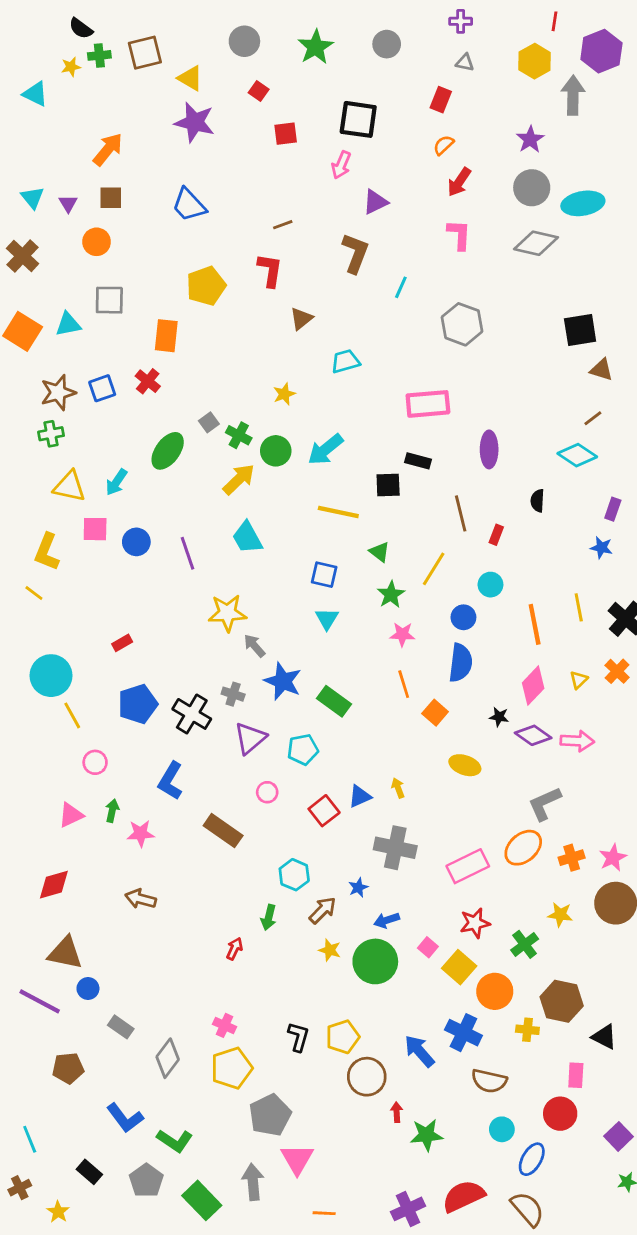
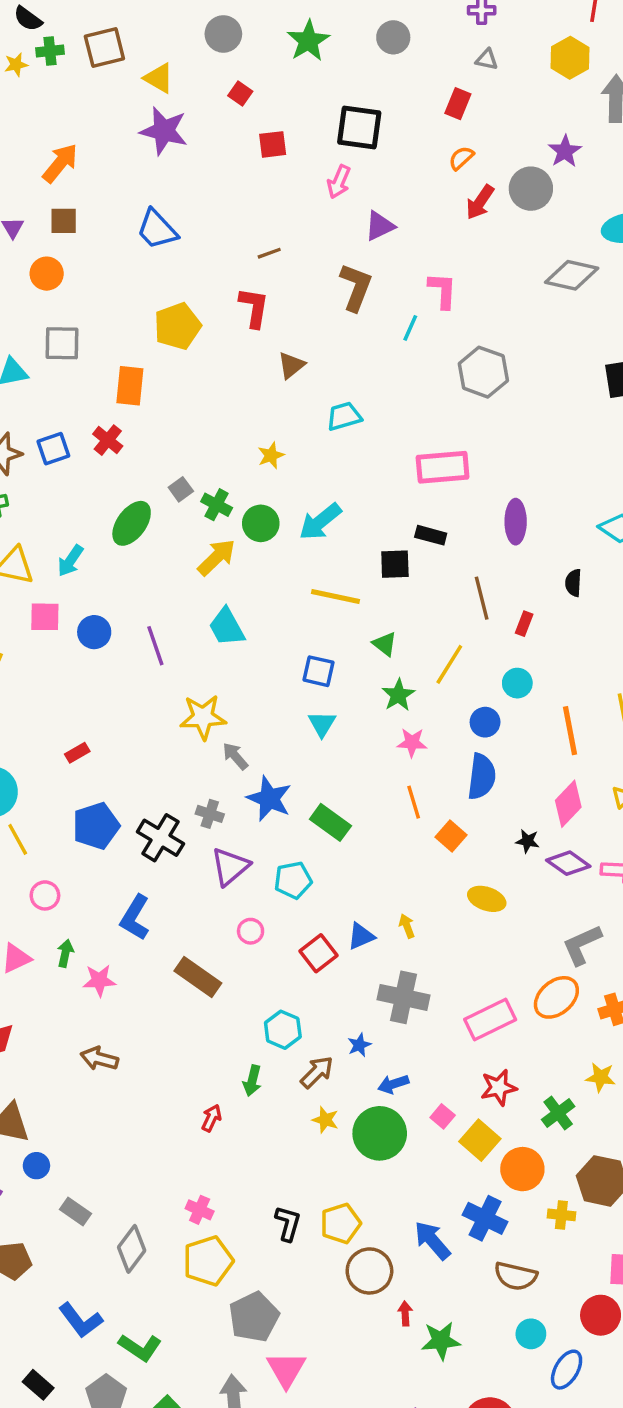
gray circle: (532, 188) -> (531, 189), moved
pink L-shape: (459, 235) -> (443, 291), moved

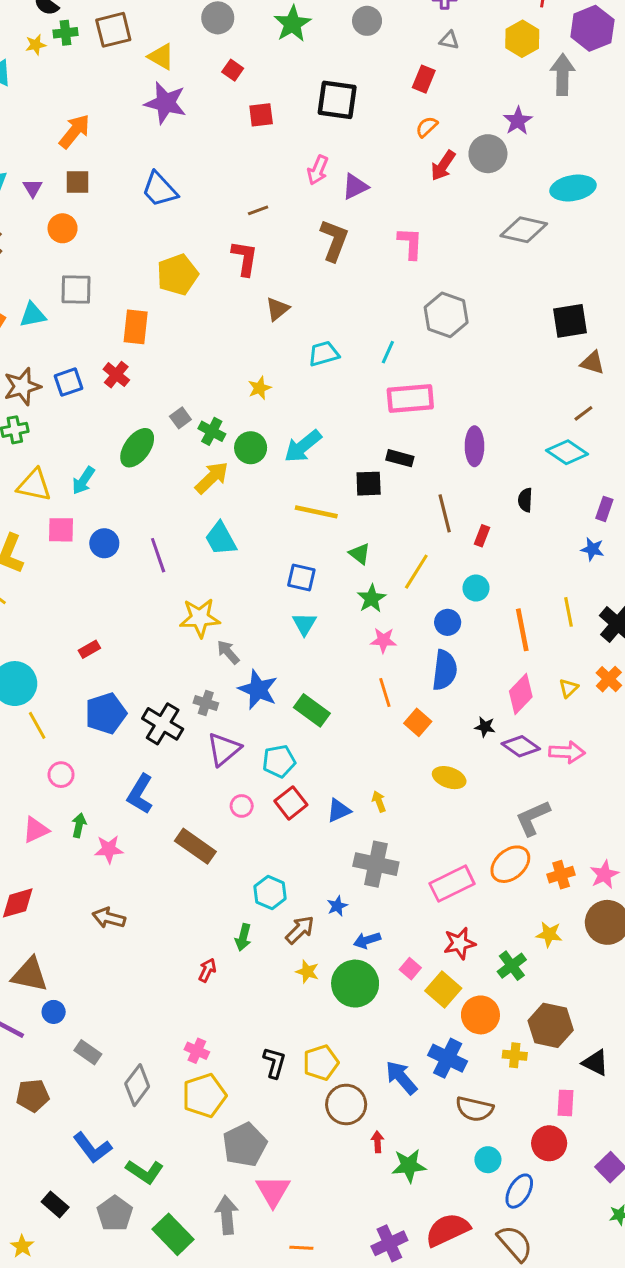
pink arrow: (339, 182) -> (318, 170), moved
cyan line: (410, 328) -> (388, 352), moved
red square: (319, 953) -> (291, 803), moved

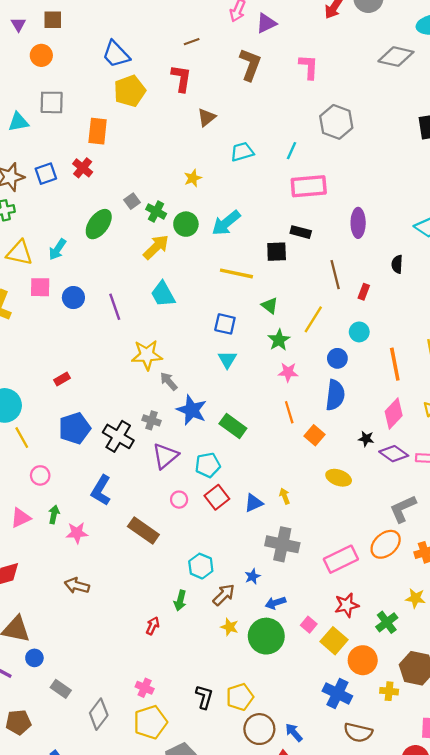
blue trapezoid: (160, 190) -> (116, 54), moved
blue arrow: (401, 1078) -> (294, 733), moved, size x0.7

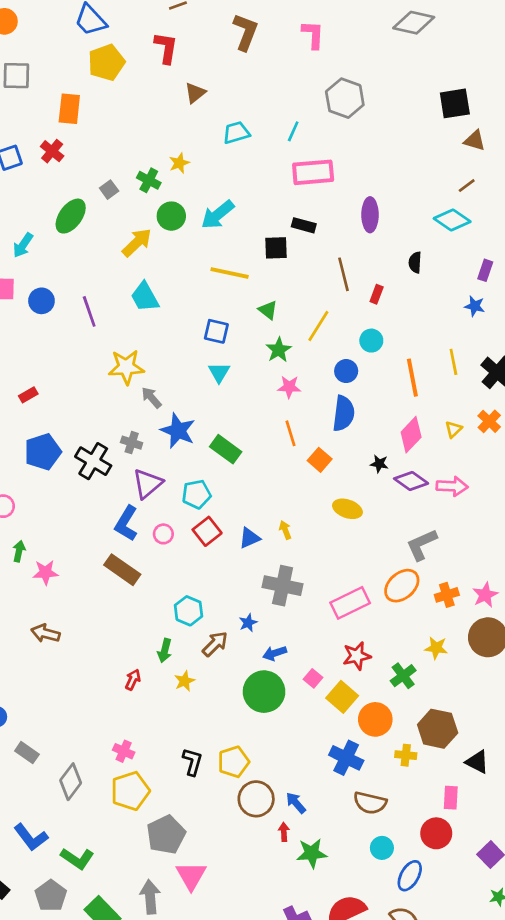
green cross: (156, 211) -> (149, 180), moved
blue L-shape: (101, 490) -> (126, 523), moved
yellow star: (230, 627) -> (185, 681), moved, turned 30

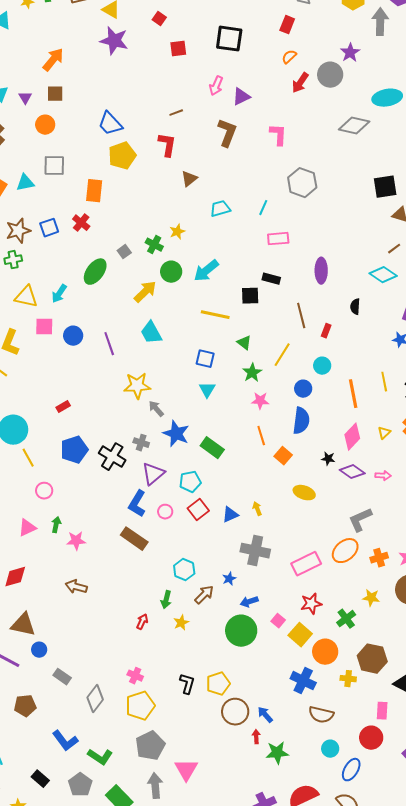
pink rectangle: (313, 172) -> (278, 239), size x0.7
pink arrow: (452, 486) -> (383, 476), size x0.7
gray pentagon: (166, 835) -> (150, 746), moved

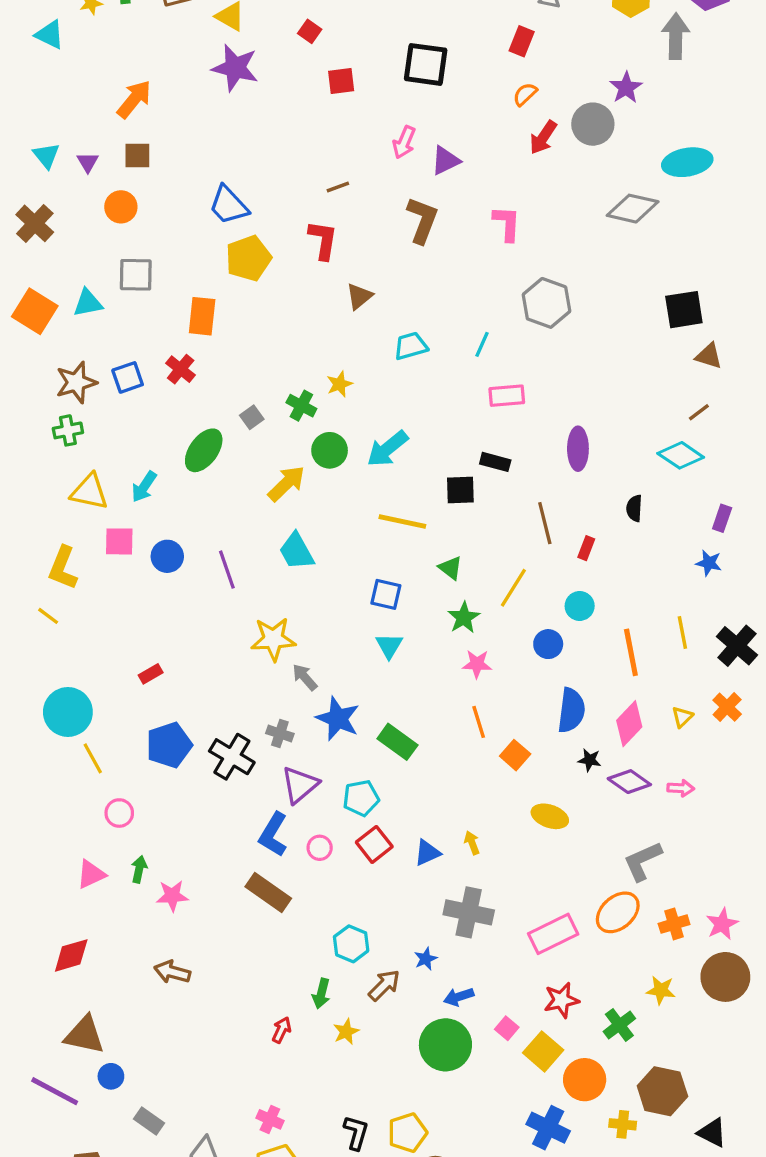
blue semicircle: (301, 421) -> (571, 710), moved

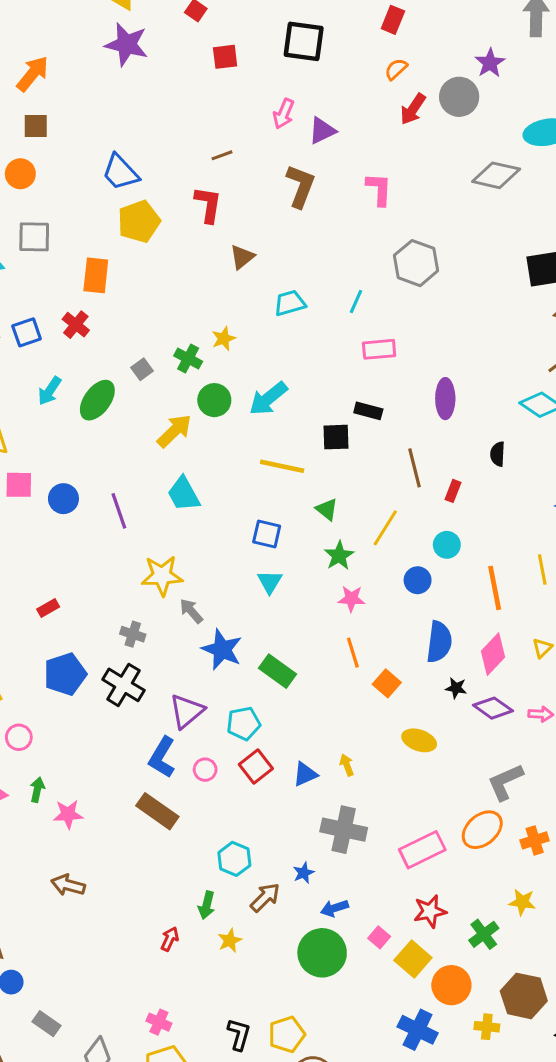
cyan arrow: (144, 487) -> (50, 391), moved
gray cross: (280, 734) -> (133, 634), moved

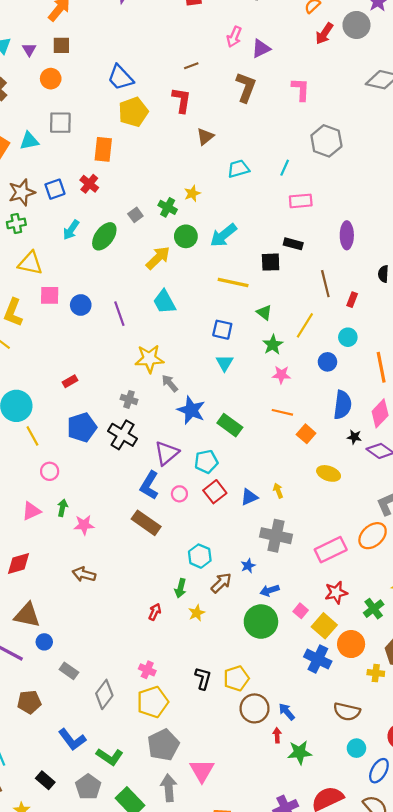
orange line: (353, 653) -> (282, 412), turned -60
blue cross: (418, 1030) -> (318, 659), moved

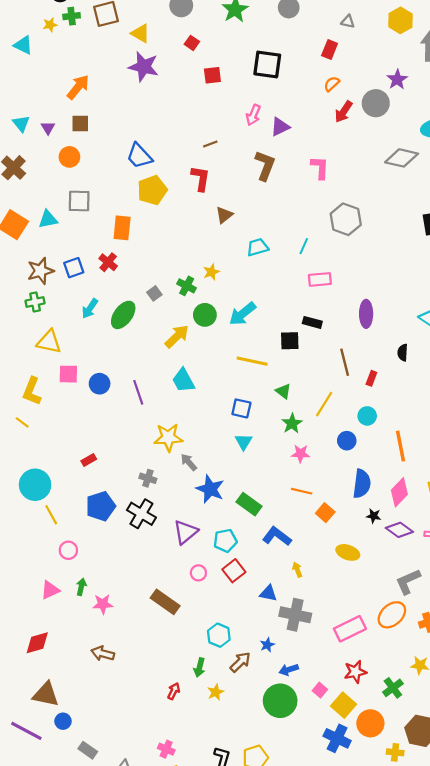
blue L-shape: (149, 485) -> (277, 536), moved, turned 96
blue triangle: (249, 497) -> (268, 593), moved, turned 36

